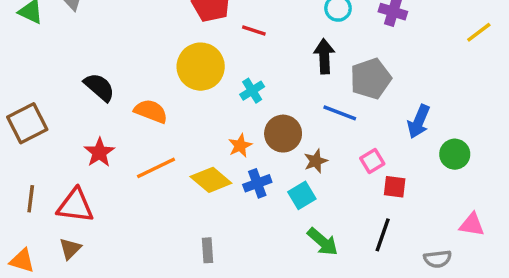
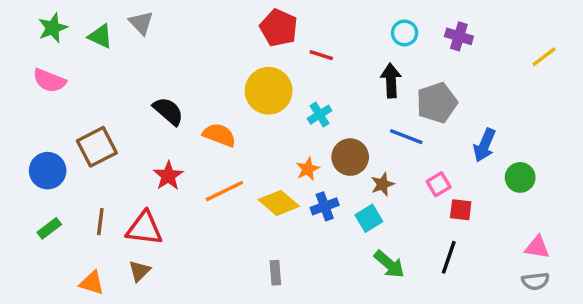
gray semicircle: (438, 259) -> (535, 281), moved

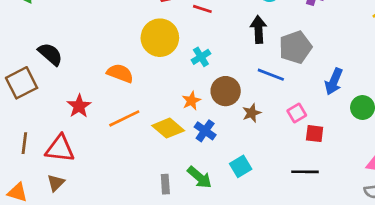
black semicircle: (168, 111) -> (50, 54), moved
blue cross: (325, 206) -> (205, 131), turned -35
cyan square: (369, 218) -> (241, 166), moved
black line: (449, 257) -> (305, 172), turned 72
green arrow: (389, 264) -> (200, 177), moved

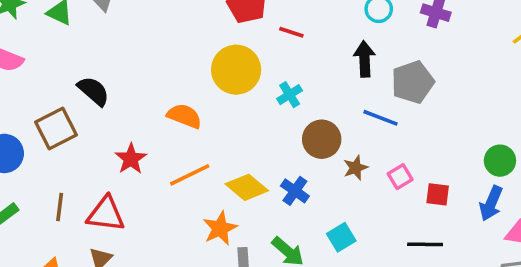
blue arrow: (334, 81) -> (491, 203), moved
orange star: (191, 101) -> (220, 228), moved, size x1.4
pink square: (297, 113) -> (400, 177), moved

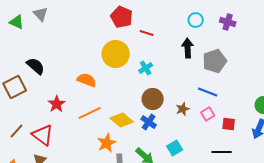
blue line: (381, 118) -> (208, 92), moved
brown circle: (322, 139) -> (153, 99), moved
brown line: (60, 207) -> (17, 131), turned 35
red triangle: (106, 214) -> (43, 135), turned 30

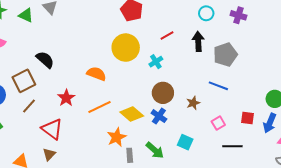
red line: (147, 33) -> (167, 35), moved, turned -48
pink square: (208, 114) -> (218, 123), moved
red square: (229, 124) -> (248, 118), moved
brown line: (17, 131) -> (29, 106), moved
cyan square: (175, 148) -> (185, 142), turned -35

